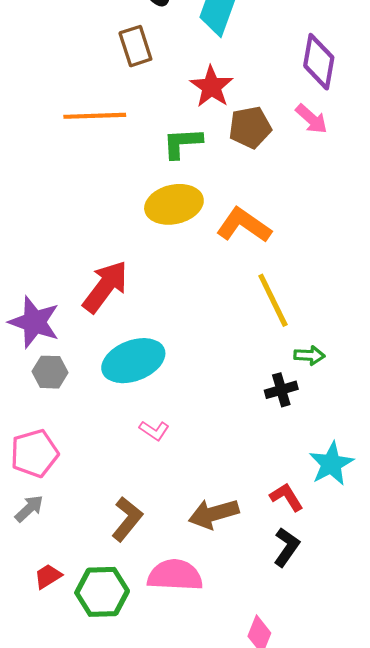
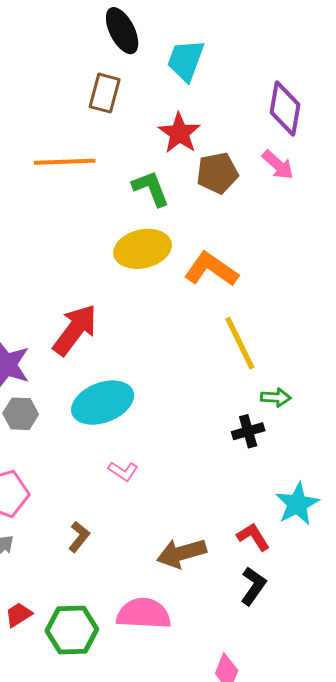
brown rectangle: (135, 46) -> (105, 93), turned 33
green L-shape: (182, 143) -> (151, 188), turned 72
brown L-shape: (127, 519) -> (79, 537), moved, size x0.7

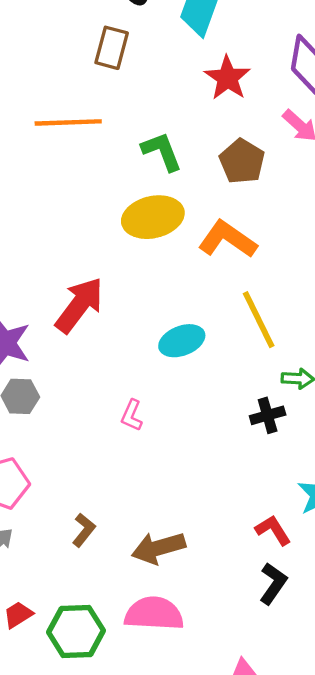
red star: (179, 133) -> (227, 78), moved
brown pentagon: (217, 173) -> (242, 161), moved, turned -30
cyan ellipse: (103, 403) -> (182, 341), moved, size x0.7
pink L-shape: (123, 471) -> (132, 415), moved, turned 80
brown arrow: (181, 553) -> (158, 548), moved

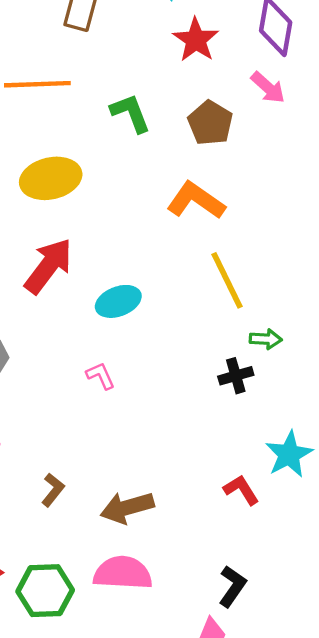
yellow ellipse: (153, 217) -> (51, 178), moved
cyan ellipse: (182, 341) -> (118, 301), moved
pink L-shape: (132, 415) -> (101, 376), turned 132
black L-shape: (273, 584) -> (232, 586), moved

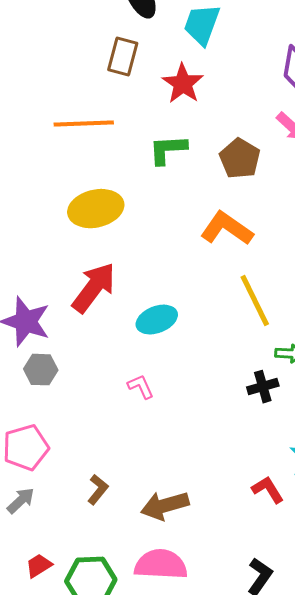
red star: (196, 40) -> (183, 84), moved
green L-shape: (130, 113) -> (168, 150), turned -72

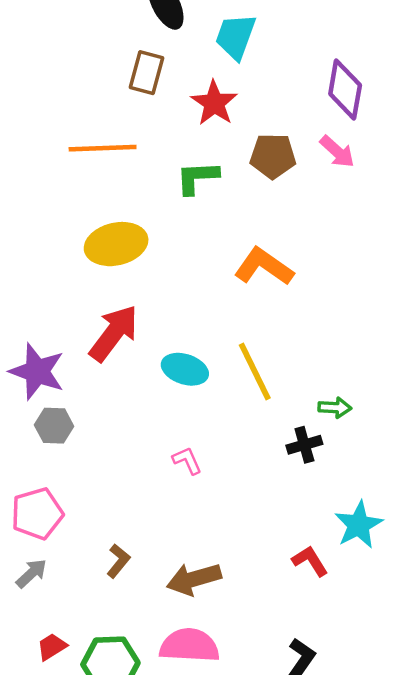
brown pentagon: (240, 159) -> (273, 156), moved, turned -30
yellow line: (255, 301) -> (255, 371), moved
cyan ellipse: (157, 320) -> (185, 369), turned 39
pink L-shape: (141, 387) -> (187, 461), moved

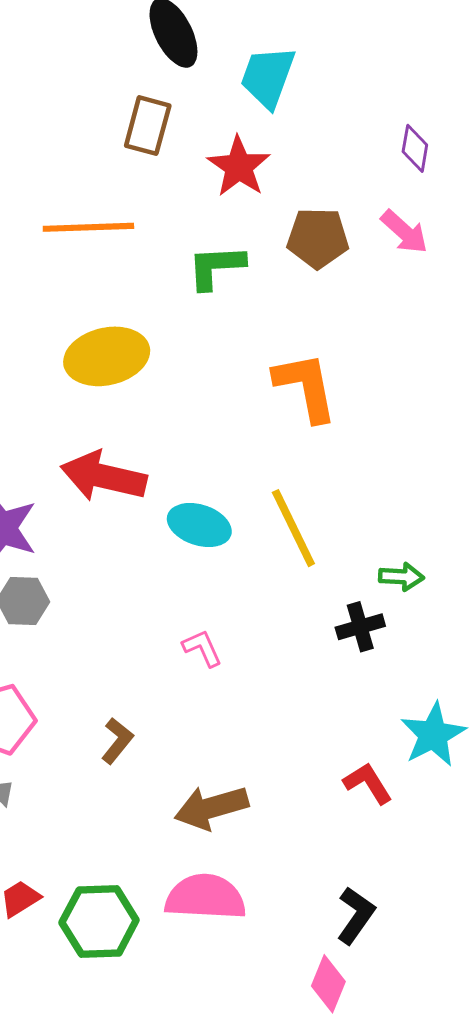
purple diamond: (345, 89) -> (415, 148), size x0.6
orange L-shape: (264, 267) -> (306, 387), turned 44
red arrow: (114, 333) -> (104, 476), turned -114
brown L-shape: (118, 561) -> (117, 741), moved

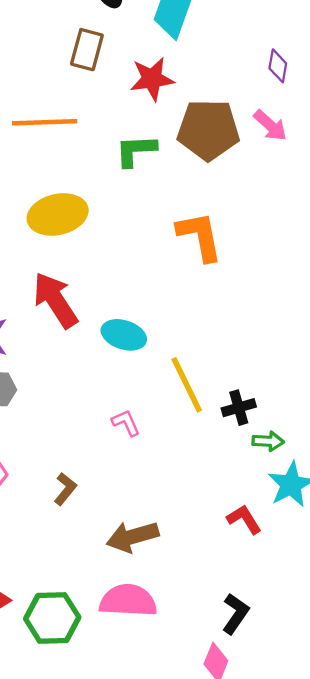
red star: (239, 167) -> (152, 79), turned 30
brown pentagon: (318, 238) -> (208, 130), size x1.4
red arrow: (104, 476) -> (55, 300), turned 44
yellow line: (293, 528) -> (187, 385), moved
green arrow: (401, 577) -> (268, 441), moved

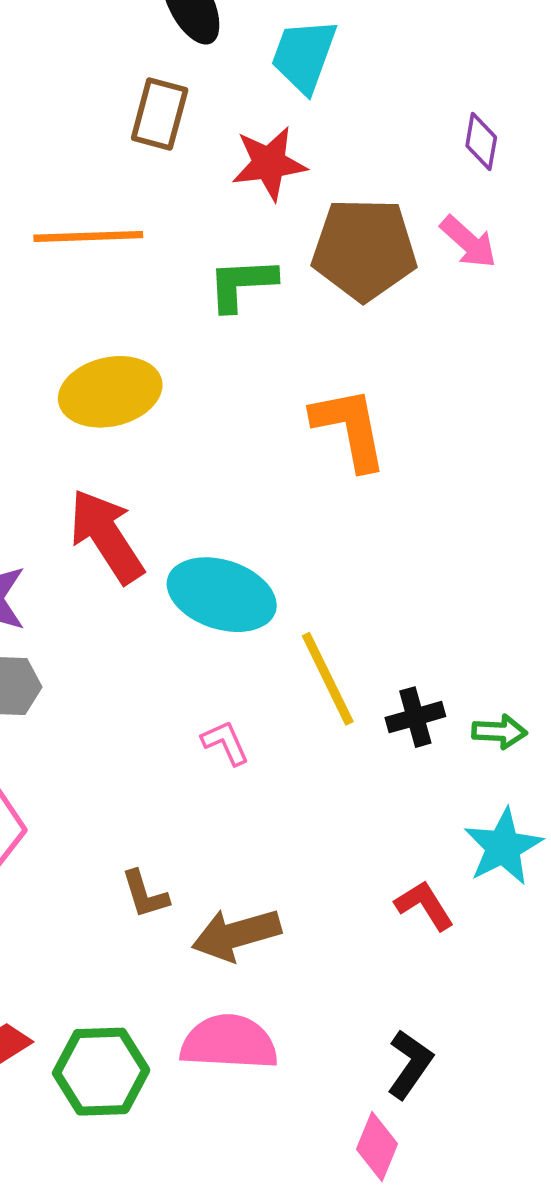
cyan ellipse: (124, 335) -> (222, 595), size x1.4
green arrow: (268, 441) -> (499, 732), moved
brown L-shape: (65, 489) -> (145, 894), moved, turned 124

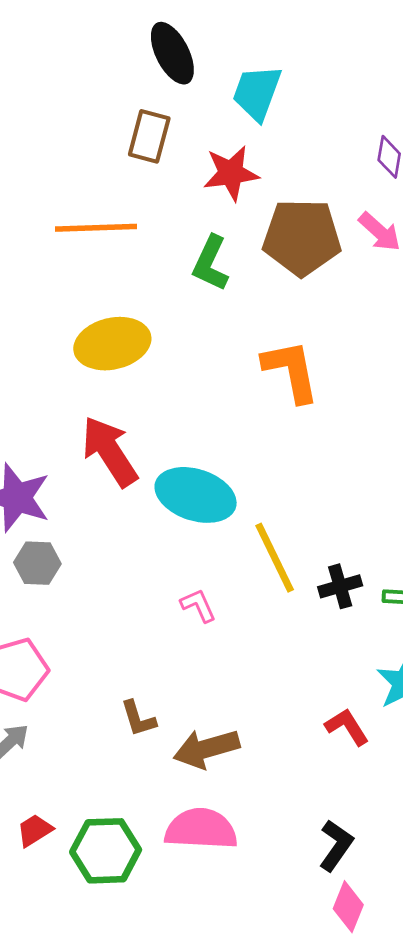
green L-shape: (242, 284) -> (211, 263), turned -62
pink diamond: (377, 1147) -> (348, 907), moved

